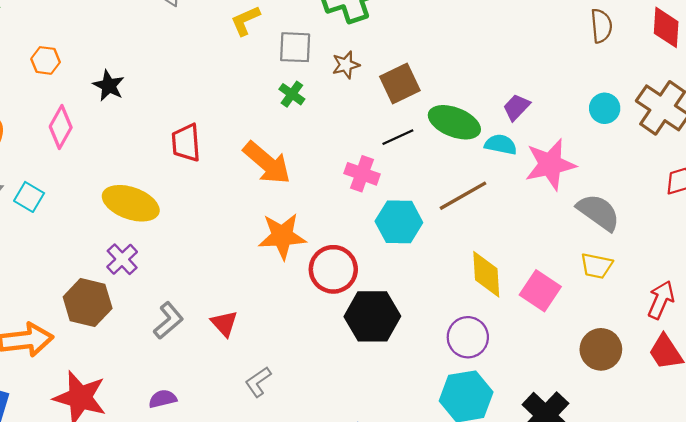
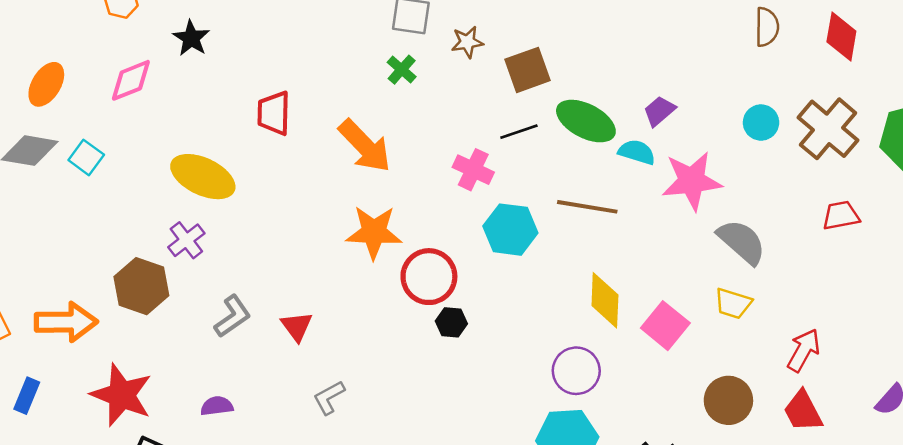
pink diamond: (61, 127) -> (131, 80), turned 33
brown line: (463, 196) -> (587, 207), turned 33
black hexagon: (372, 316) -> (451, 322), moved, size x0.5

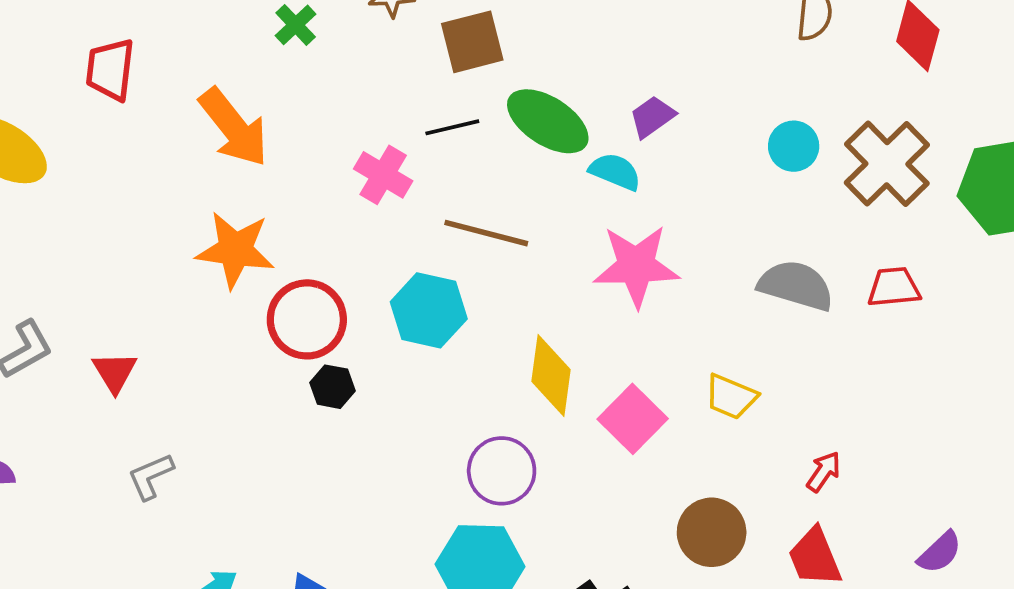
pink star: (692, 181) -> (636, 266), moved
brown line: (587, 207) -> (486, 233), moved
cyan hexagon: (510, 230) -> (429, 310), moved
gray semicircle: (742, 242) -> (796, 285), moved, turned -30
red arrow: (804, 350) -> (824, 472), size x0.7

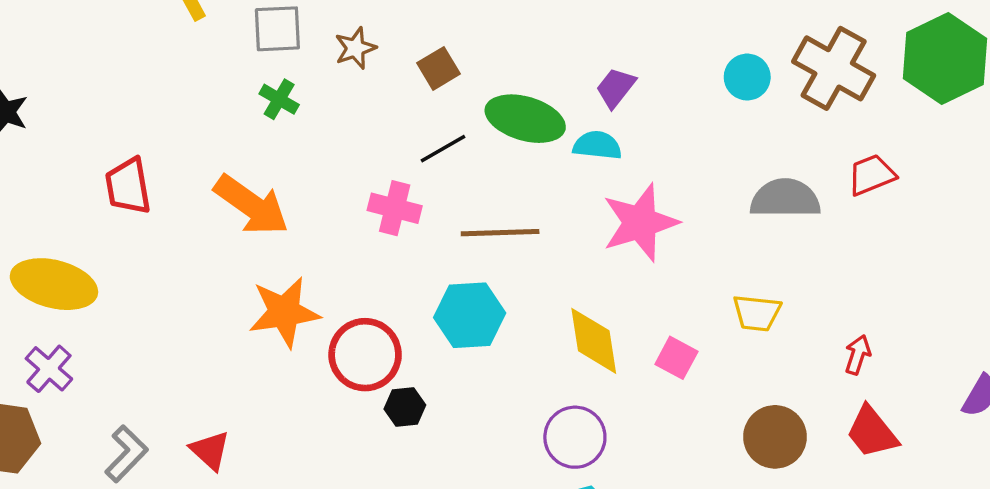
brown square: (472, 42) -> (438, 68), size x0.7
pink square: (633, 419) -> (676, 358), size x0.7

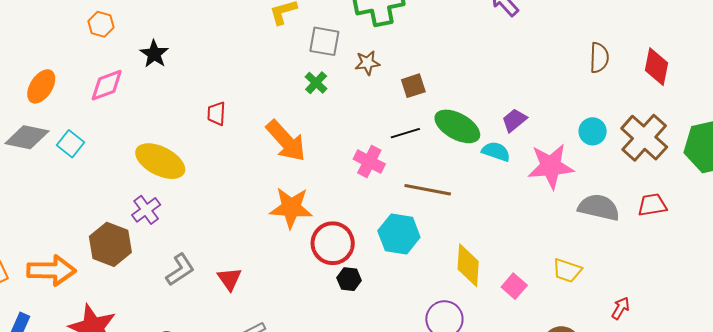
red trapezoid: (128, 186) -> (216, 114), size x0.7
pink star: (640, 223) -> (551, 166), moved

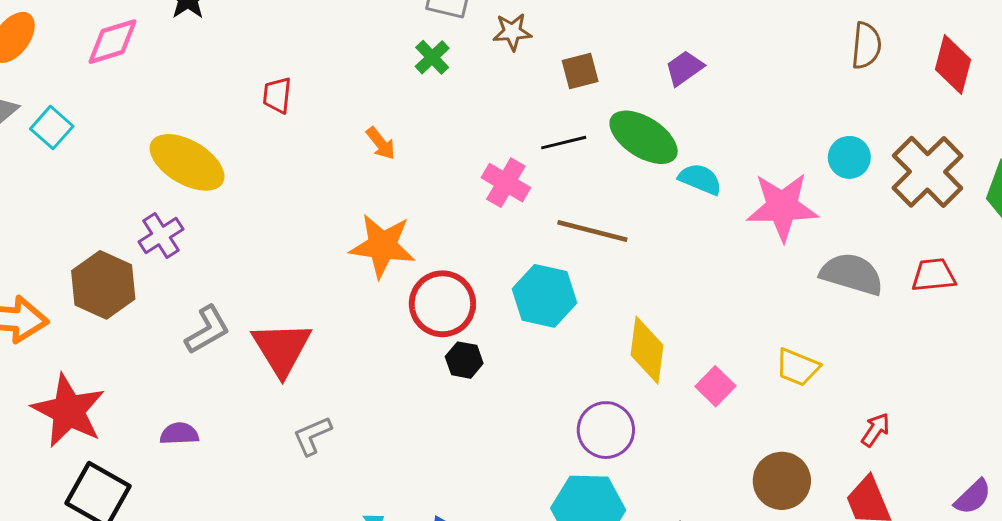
purple trapezoid: (514, 120) -> (684, 68), moved
orange arrow: (286, 141) -> (381, 143), size x0.5
red triangle: (229, 279) -> (282, 348), size x1.6

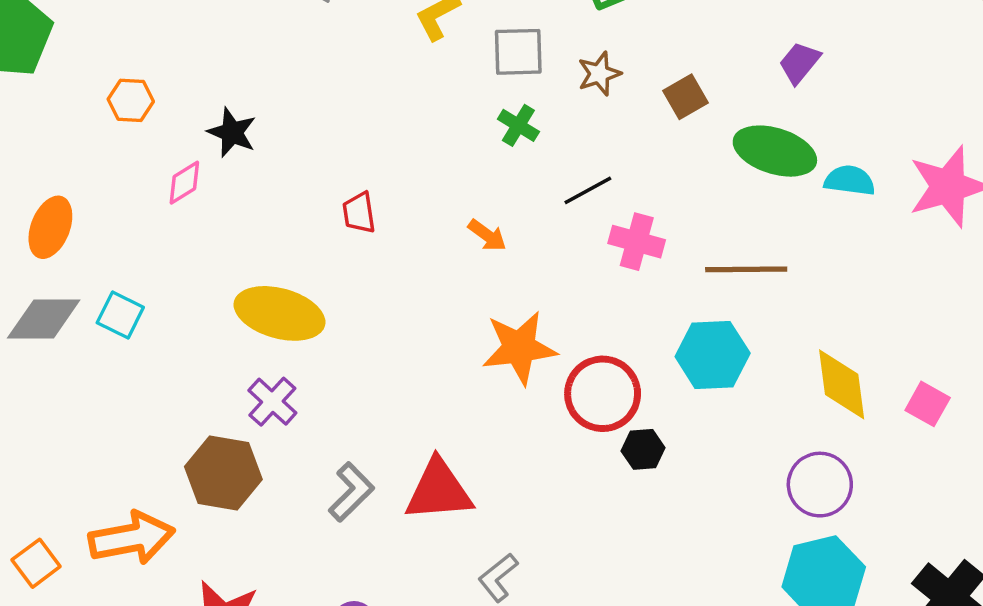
pink diamond: (113, 42) -> (184, 183), moved, size x0.7
black line: (564, 143) -> (588, 190), moved
red triangle: (282, 348) -> (439, 490), turned -48

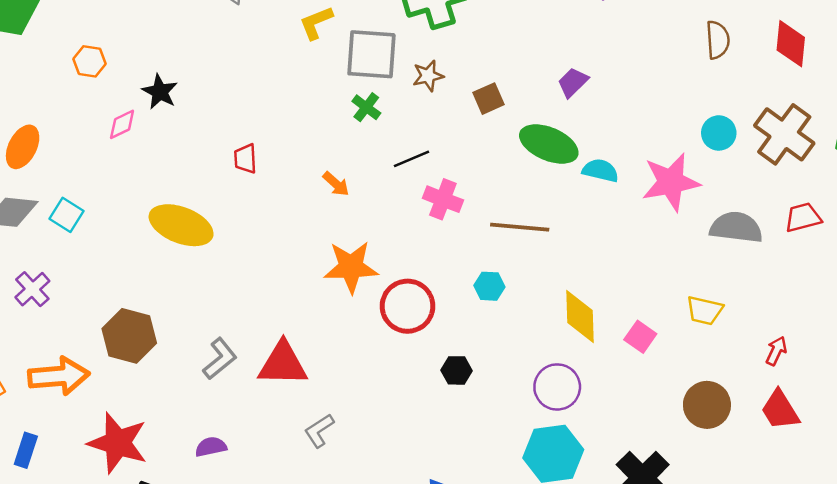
gray square: (518, 52) -> (371, 54), size x1.4
cyan hexagon: (713, 355) -> (489, 286), size x0.6
purple cross: (272, 402) -> (32, 289), moved
black hexagon: (643, 449) -> (456, 370), moved

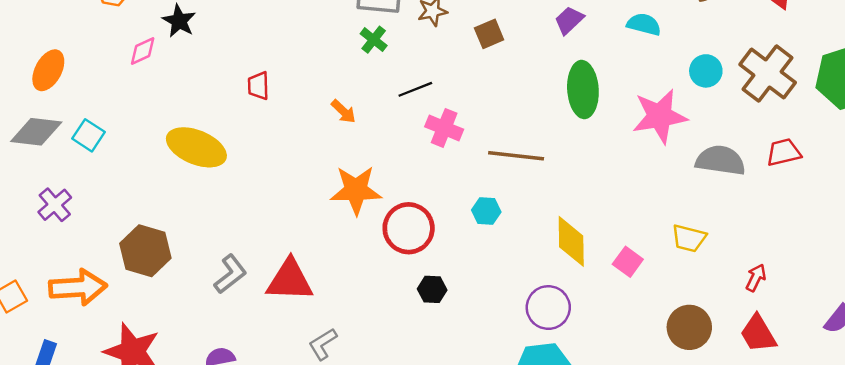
green ellipse: (549, 144) -> (583, 90), moved, turned 62
cyan semicircle: (600, 171) -> (644, 24), moved
black hexagon: (456, 370) -> (432, 289), moved

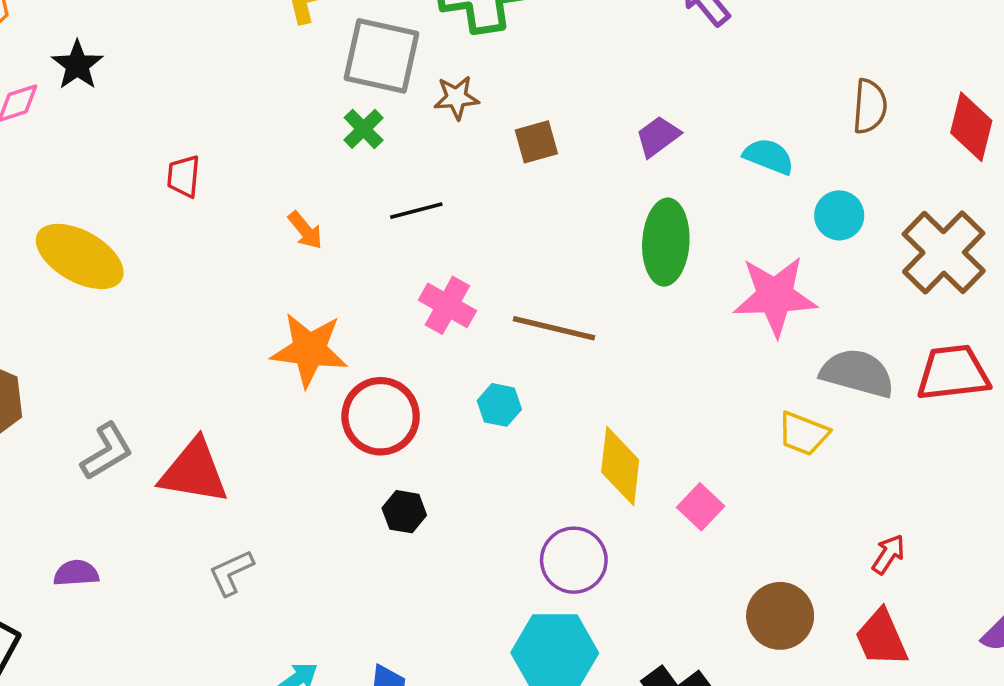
cyan circle: (706, 71) -> (839, 215), moved
pink cross: (444, 128) -> (447, 305), moved
red trapezoid: (784, 152) -> (953, 373), size x1.4
yellow trapezoid: (689, 238) -> (803, 434), moved

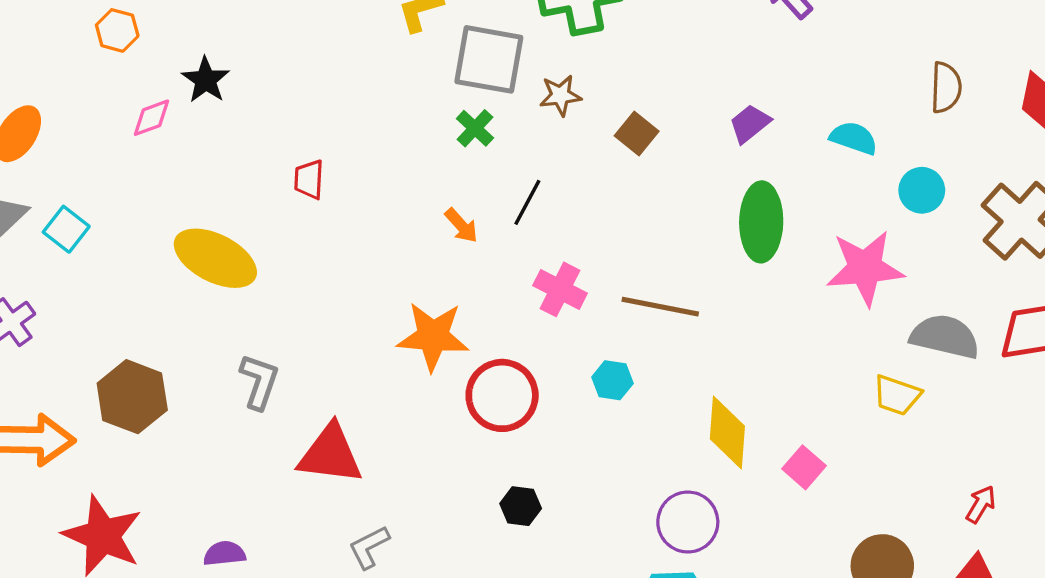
brown square: (536, 142) -> (637, 134), turned -33
black line: (416, 211) -> (527, 202), turned -45
orange arrow: (305, 230) -> (461, 226), moved
gray L-shape: (107, 452) -> (259, 382), moved, turned -38
black hexagon: (404, 512) -> (521, 506), moved

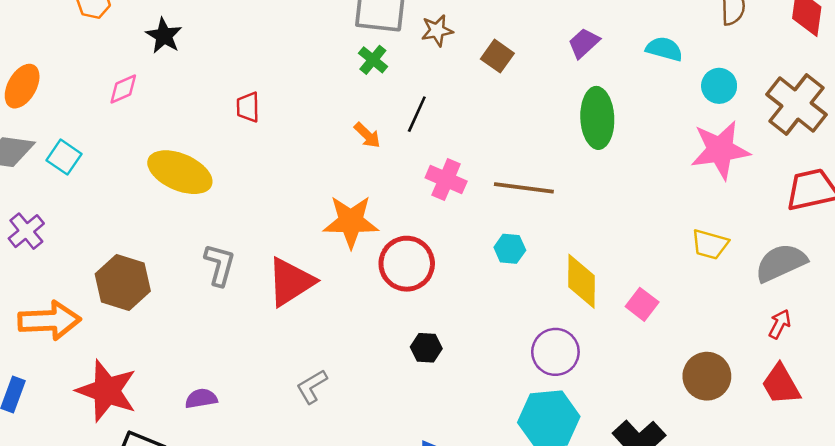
pink diamond: (152, 118) -> (123, 89), moved
pink star: (865, 268) -> (720, 150), moved
gray semicircle: (945, 337) -> (781, 263), moved, turned -34
cyan hexagon: (612, 380) -> (510, 249), moved
red triangle: (330, 454) -> (291, 282), moved, turned -36

